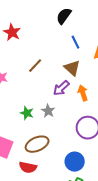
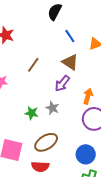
orange arrow: (83, 93) -> (88, 96), moved, turned 42

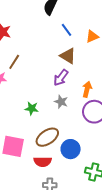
brown line: (33, 65) -> (14, 62), moved
gray star: (52, 108) -> (61, 102), moved
blue circle: (86, 154) -> (71, 149), moved

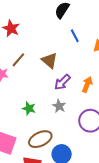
brown triangle: (68, 56) -> (49, 60), moved
orange arrow: (87, 89) -> (87, 84), moved

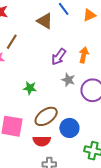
brown triangle: (49, 60) -> (45, 21), moved
gray star: (59, 106) -> (68, 80), moved

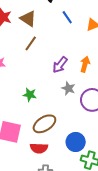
brown triangle: (45, 21) -> (28, 19), moved
brown line: (12, 42) -> (31, 43), moved
blue circle: (69, 128) -> (76, 142), moved

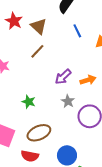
orange arrow: (85, 64) -> (88, 80), turned 49

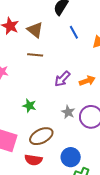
brown line: (37, 51) -> (35, 55), turned 56
gray star: (68, 101) -> (68, 112), moved

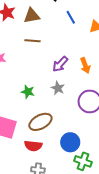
brown triangle: (35, 30) -> (32, 16), turned -48
orange arrow: (87, 81) -> (85, 65), turned 91
gray star: (68, 112) -> (58, 88), moved

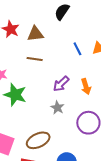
blue line: (71, 17) -> (77, 49), moved
green star: (28, 92) -> (15, 95), moved, size x1.6

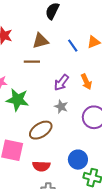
brown triangle: (35, 34) -> (40, 41), moved
brown ellipse: (38, 140) -> (41, 130), moved

